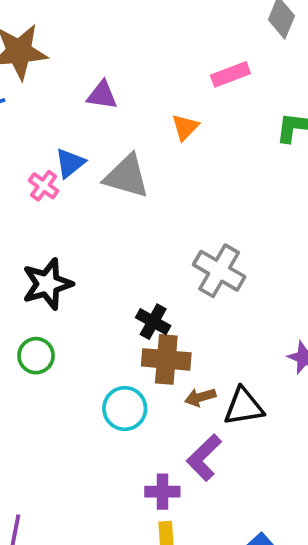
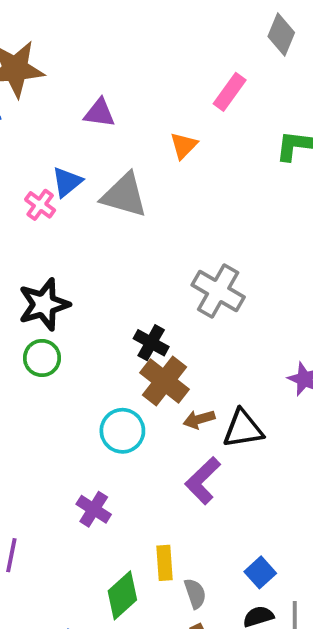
pink rectangle: (230, 74) -> (230, 92), turned -33
green circle: (36, 356) -> (42, 358), moved
brown cross: (166, 359) -> (165, 381), turned 33
purple cross: (162, 492) -> (94, 509), moved, turned 32

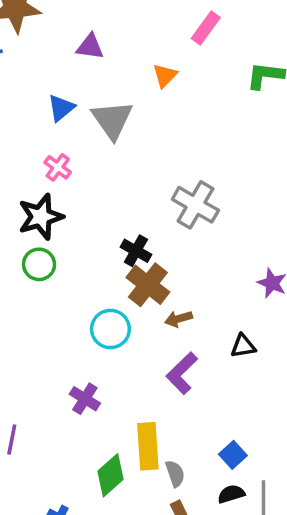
gray triangle: (124, 195) -> (112, 120), turned 39
pink cross: (40, 205) -> (58, 167), moved
black triangle: (243, 429) -> (243, 346), moved, size x0.7
yellow rectangle: (165, 563) -> (148, 446), size x1.5

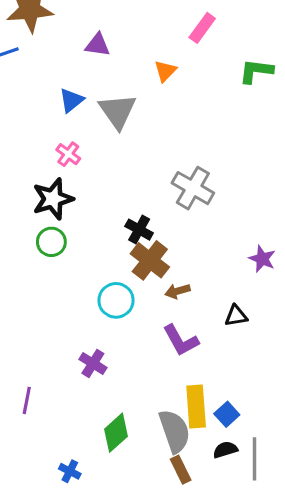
purple L-shape: (182, 373) -> (181, 340), turned -75
yellow rectangle: (148, 446) -> (196, 407), moved
gray semicircle: (175, 474) -> (174, 431), size x1.8

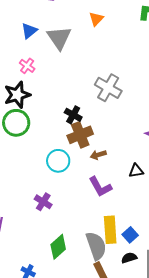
orange triangle: (165, 71) -> (96, 19), moved
green circle: (51, 242) -> (16, 123), size x1.4
brown cross: (150, 260) -> (80, 135), turned 30

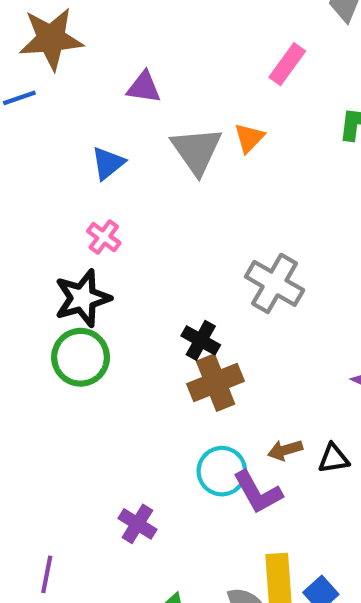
gray triangle: (59, 38) -> (197, 151), moved
brown arrow: (98, 155) -> (285, 450), moved
cyan circle: (58, 161) -> (222, 471), moved

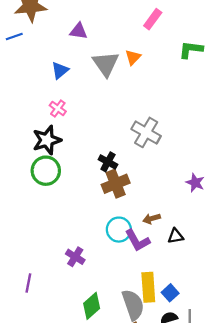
black triangle: (334, 458) -> (176, 236), moved

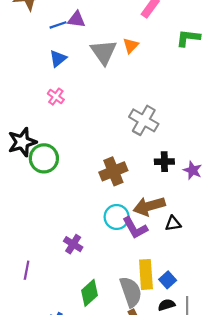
blue line: (14, 37) -> (58, 25), moved
black star: (47, 140) -> (22, 142), moved
black cross: (108, 162) -> (164, 162), moved, turned -30
brown arrow: (152, 219) -> (149, 206), size x1.8

